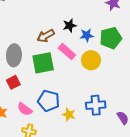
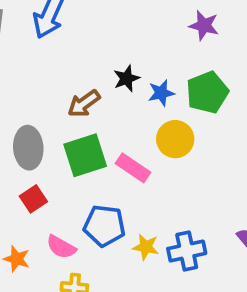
pink rectangle: (67, 52) -> (133, 168), moved
blue cross: (96, 105) -> (187, 251), moved

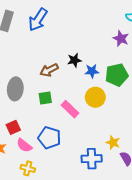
green square: (85, 155) -> (45, 98), size x0.6
red square: (33, 199) -> (13, 127), moved
yellow star: (146, 247) -> (113, 143), moved

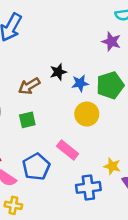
pink rectangle: (70, 109) -> (68, 150), moved
blue pentagon: (49, 138) -> (36, 167), turned 30

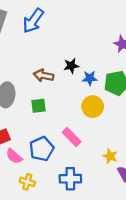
brown arrow: (29, 86) -> (44, 76), turned 36
blue cross: (88, 187) -> (70, 179), moved
yellow cross: (13, 205) -> (27, 182), moved

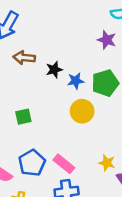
brown arrow: (44, 76) -> (24, 58), moved
pink rectangle: (72, 137) -> (64, 164), moved

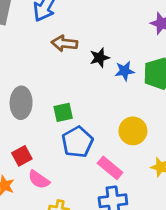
yellow circle: (82, 111) -> (133, 131), moved
blue pentagon: (32, 163) -> (77, 142), moved

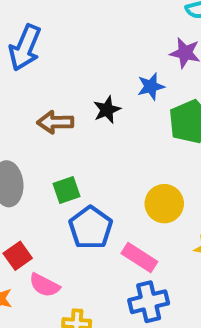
brown arrow: (64, 43) -> (55, 122), moved
blue star: (125, 71) -> (151, 86), moved

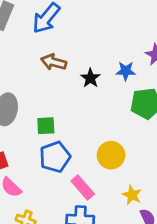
black star: (107, 110) -> (90, 78), turned -30
brown arrow: (55, 122) -> (54, 62), moved

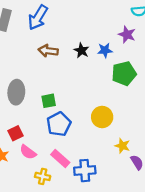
black star: (90, 78) -> (82, 50), moved
pink rectangle: (83, 188) -> (60, 158), moved

